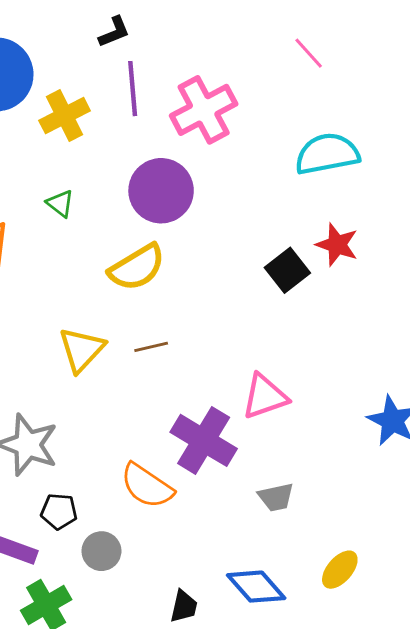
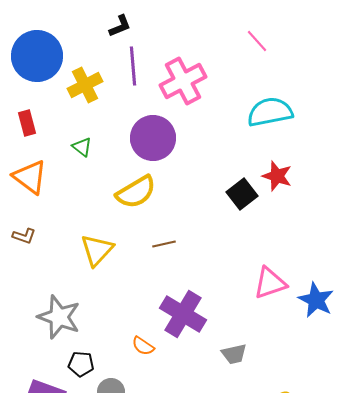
brown line: (151, 347) -> (164, 244), moved
pink triangle: (265, 396) -> (270, 283), moved
orange semicircle: (147, 486) -> (143, 346), size x0.6

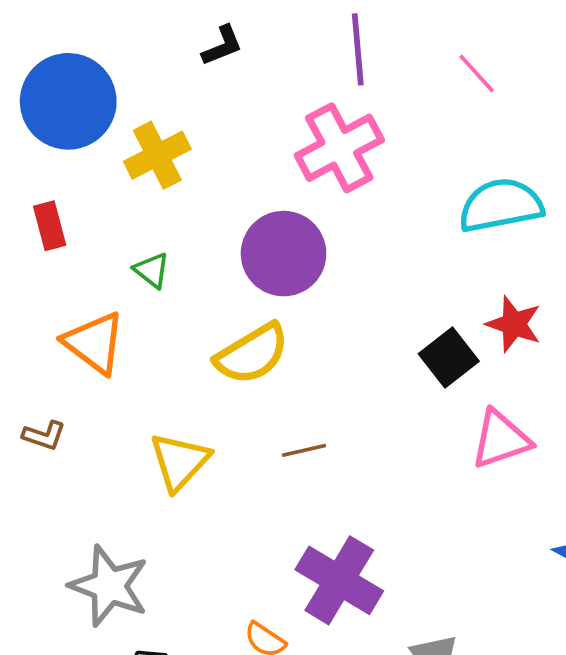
purple line: (133, 66) -> (358, 49), moved
orange triangle: (30, 177) -> (94, 343), moved
pink triangle: (270, 283) -> (501, 439), moved

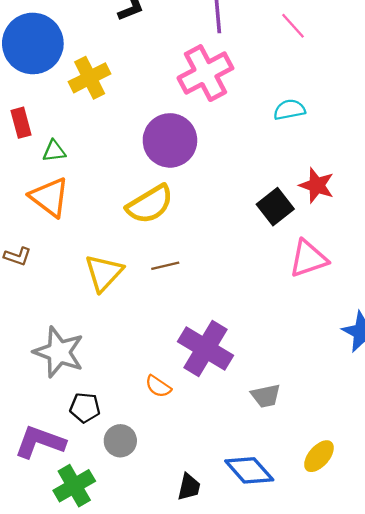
cyan semicircle: (501, 205) -> (289, 110), moved, size x0.6
green triangle: (152, 270) -> (54, 151), moved, turned -45
brown line: (304, 450) -> (165, 266), moved

